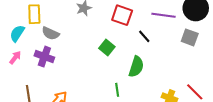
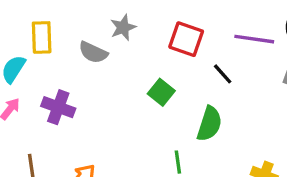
gray semicircle: (50, 33) -> (93, 52), moved

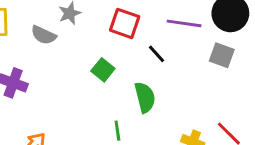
green semicircle: (209, 124) -> (145, 97), turned -32

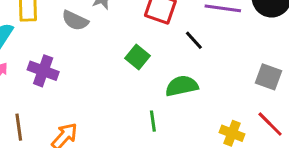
gray square: (222, 55) -> (269, 77), moved
green semicircle: (145, 97) -> (182, 86), turned -88

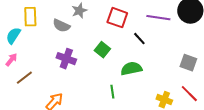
purple cross: (43, 71) -> (66, 59), moved
brown line: (19, 127) -> (24, 78), moved, turned 60

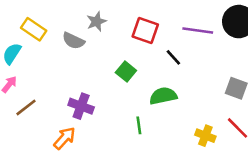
yellow rectangle: (30, 17) -> (34, 29), turned -54
purple cross: (66, 59) -> (81, 106), moved

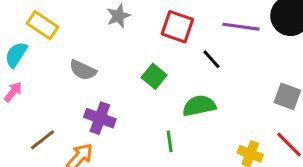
gray semicircle: (73, 41) -> (83, 70), moved
brown line: (26, 107) -> (42, 140), moved

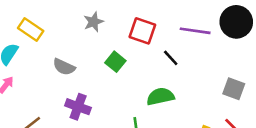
green square: (154, 76) -> (115, 62), moved

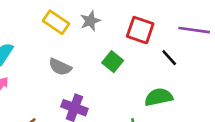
yellow rectangle: (31, 30) -> (56, 22), moved

